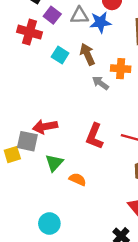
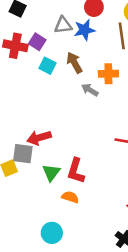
purple square: (52, 15) -> (37, 42), moved
red L-shape: (94, 136) -> (76, 171), moved
orange semicircle: (78, 179) -> (70, 197), moved

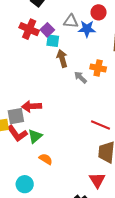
brown arrow: (74, 63) -> (62, 58), moved
cyan square: (48, 66) -> (53, 41), moved, turned -32
gray square: (23, 154) -> (16, 116), turned -30
red L-shape: (76, 171) -> (17, 133), moved, turned -65

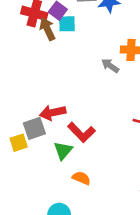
brown arrow: (62, 58) -> (47, 29), moved
red L-shape: (17, 133) -> (81, 132), moved

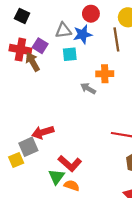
cyan square: (67, 24) -> (70, 54), moved
red L-shape: (81, 132) -> (70, 163), moved
green triangle: (63, 151) -> (56, 177), moved

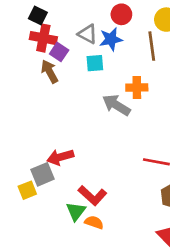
gray triangle: (63, 30) -> (88, 34), turned 35
red cross: (20, 50) -> (43, 38), moved
gray arrow: (88, 88) -> (116, 105), size x1.5

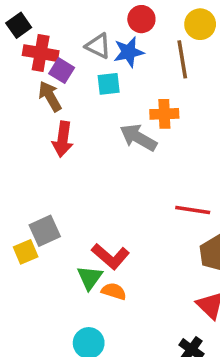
black square: (38, 16) -> (19, 25), moved, turned 30
red arrow: (60, 157) -> (63, 139), moved, turned -65

